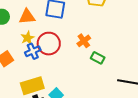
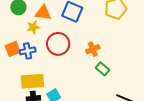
yellow star: (28, 38) -> (33, 27), moved
blue cross: (33, 51) -> (28, 51), moved

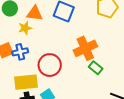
red circle: (58, 44) -> (50, 65), moved
orange cross: (93, 49) -> (85, 48), size x1.6

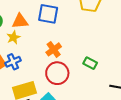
orange cross: (85, 48) -> (54, 49), moved, size x0.7
red circle: (50, 65) -> (57, 73), moved

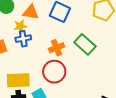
blue cross: (13, 62) -> (23, 39), moved
green rectangle: (90, 63) -> (85, 44), moved, size x1.5

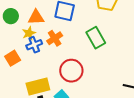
green rectangle: (85, 44) -> (96, 38), turned 30
orange cross: (57, 48) -> (55, 38), moved

